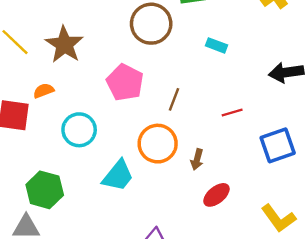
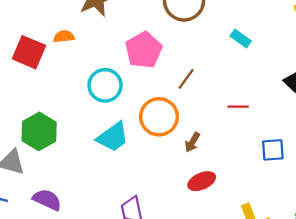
cyan circle: (79, 130) -> (105, 85), moved
blue square: (278, 145) -> (273, 150), size x0.7

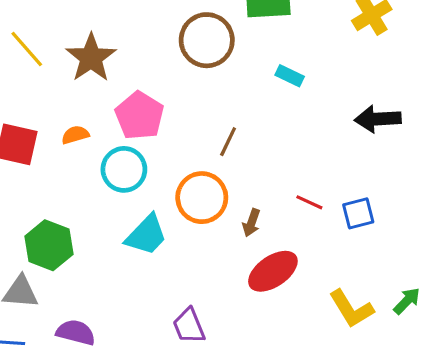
orange semicircle: (64, 37) -> (75, 135), moved
pink pentagon: (144, 50) -> (139, 116), moved
red line: (238, 107) -> (309, 202), moved, turned 36
red ellipse: (202, 181) -> (273, 271), size x1.4

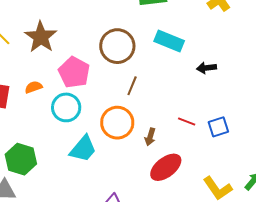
brown circle: (207, 40) -> (117, 46), moved
cyan rectangle: (290, 76) -> (169, 41), size x1.6
black arrow: (378, 119) -> (206, 68), moved, size x0.7

